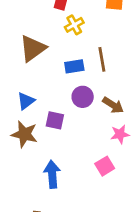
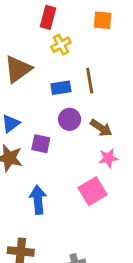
pink square: (105, 166) -> (93, 191), size x1.4

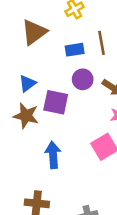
purple square: (41, 144) -> (56, 102), size x1.4

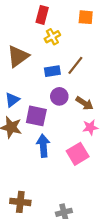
brown line: (102, 43) -> (75, 65), turned 48
blue arrow: (53, 155) -> (43, 146), moved

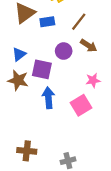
blue rectangle: (52, 71) -> (47, 22), moved
brown arrow: (85, 103) -> (89, 46), moved

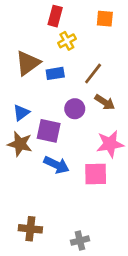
pink star: (93, 80) -> (110, 144), size x1.5
blue arrow: (48, 98) -> (56, 165), turned 120
pink square: (81, 105) -> (96, 174), turned 30

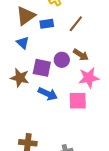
brown arrow: (105, 102) -> (81, 55), moved
purple circle: (75, 109) -> (62, 60), moved
blue triangle: (21, 113) -> (23, 43), moved, turned -40

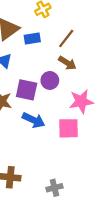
brown arrow: (81, 55) -> (67, 63), moved

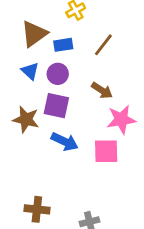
brown arrow: (67, 63) -> (102, 90), moved
purple circle: (50, 80) -> (58, 74), moved

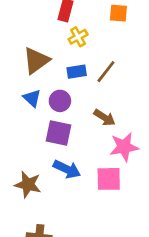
blue rectangle: (63, 45) -> (77, 72), moved
brown star: (26, 119) -> (28, 185), moved

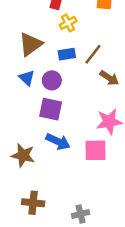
brown arrow: (105, 118) -> (109, 78), moved

